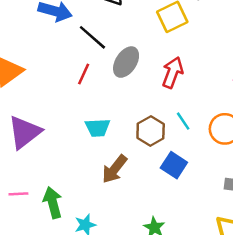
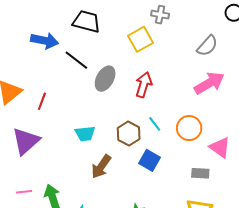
red line: (84, 74) -> (42, 101), moved

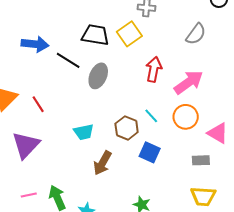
black trapezoid: (86, 21) -> (95, 35), moved
pink arrow: (209, 83) -> (189, 82), moved
red arrow: (144, 85) -> (154, 69), moved
red line: (42, 101) -> (38, 104), turned -48

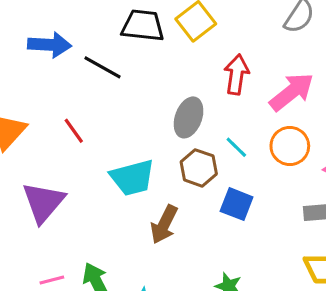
gray ellipse: (98, 76) -> (189, 117), moved
red line: (38, 104) -> (74, 131), moved
cyan trapezoid: (84, 132) -> (132, 178), size x1.4

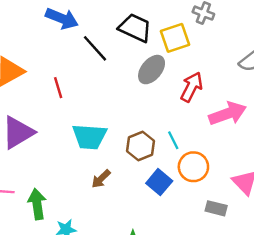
gray ellipse: (189, 117) -> (152, 70), moved
orange circle: (290, 146) -> (193, 167), moved
brown arrow: (164, 224) -> (101, 179), size x0.7

